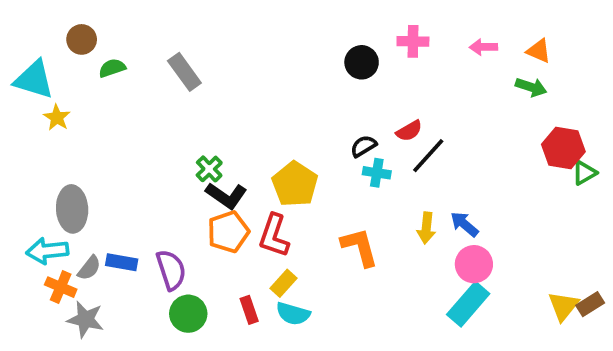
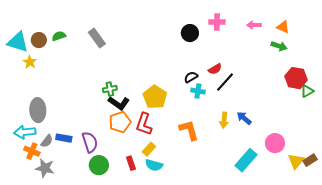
brown circle: (82, 39) -> (39, 40), moved
green cross: (209, 169) -> (110, 89), turned 32
pink circle: (474, 264) -> (275, 143), moved

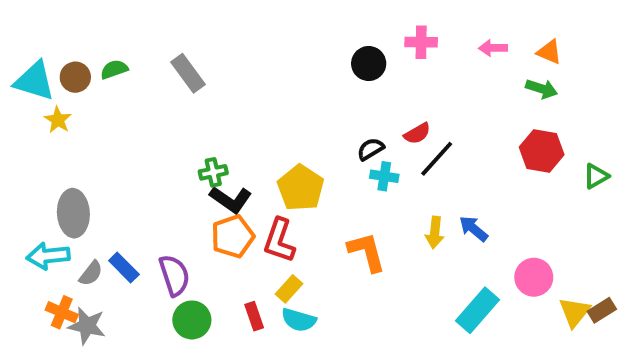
red hexagon: (296, 78) -> (542, 151), moved
blue rectangle: (64, 138) -> (124, 268), turned 35
orange cross: (32, 151) -> (62, 312), moved

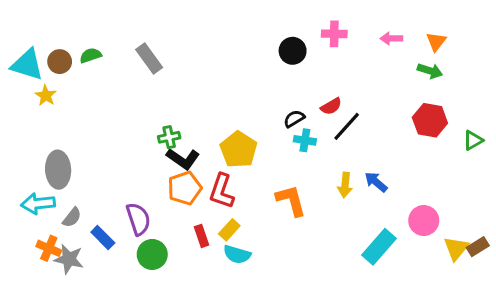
orange triangle: (549, 52) -> (436, 42), turned 45
blue rectangle: (124, 268) -> (103, 237), moved
red rectangle: (254, 316) -> (202, 236), moved

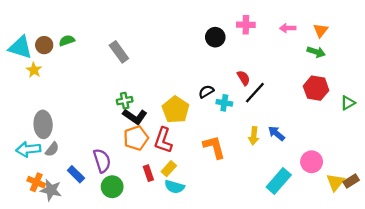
gray rectangle: (149, 59) -> (119, 52), moved
red semicircle: (331, 106) -> (244, 78), turned -91
black semicircle: (294, 119) -> (206, 92), moved
gray semicircle: (72, 217) -> (52, 149), moved

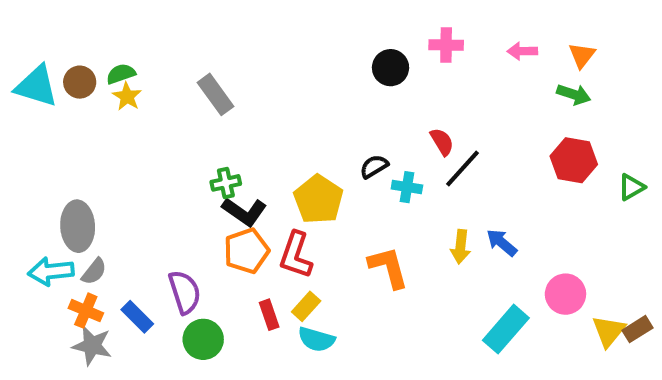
yellow star: (34, 70) -> (127, 96), moved
orange cross: (36, 182) -> (86, 311), moved

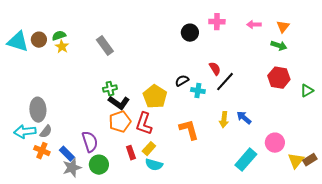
gray star: (92, 346) -> (72, 168), moved, turned -30

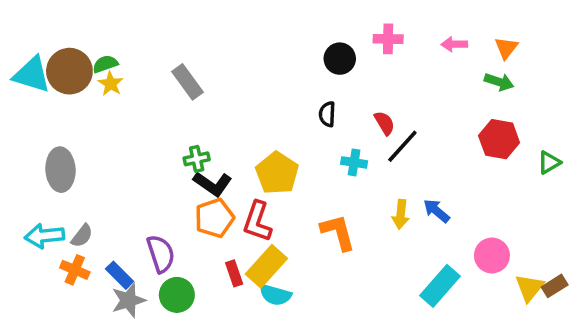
brown circle: (39, 40) -> (69, 71), size x1.6
black semicircle: (182, 81) -> (327, 114), moved, turned -56
gray ellipse: (38, 110) -> (60, 170), moved
yellow rectangle: (149, 149) -> (266, 266), size x1.6

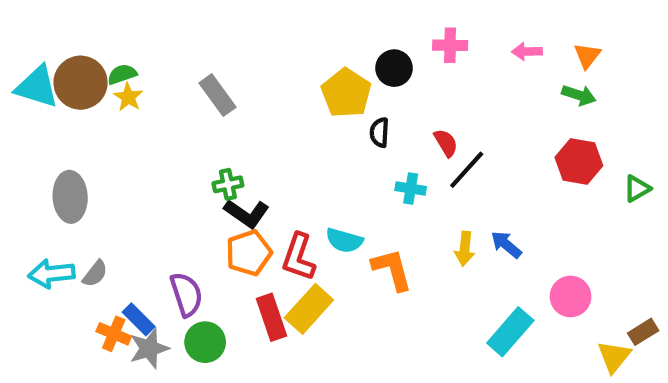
yellow pentagon: (277, 173) -> (346, 93), moved
orange cross: (75, 270) -> (114, 334), moved
red rectangle: (234, 273) -> (272, 317), size x1.5
yellow triangle: (530, 288) -> (614, 357), moved
cyan semicircle: (275, 295) -> (344, 240), moved

